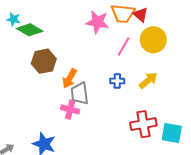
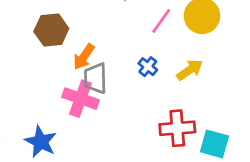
blue cross: (117, 81) -> (148, 67), turned 32
pink cross: (70, 109) -> (80, 99), size x1.4

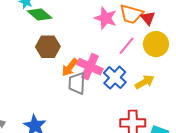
blue cross: (148, 67) -> (115, 78), size x1.6
pink cross: (80, 99) -> (90, 67), moved

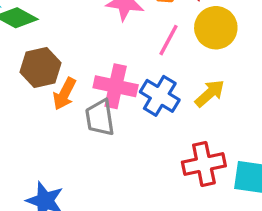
orange arrow: (70, 67) -> (64, 94), moved

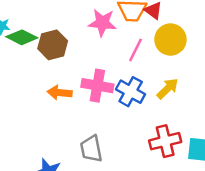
brown hexagon: (41, 68) -> (53, 45), moved
orange arrow: (64, 94) -> (60, 93), turned 70
gray trapezoid: (100, 118) -> (91, 149), moved

